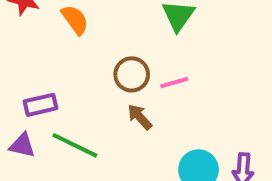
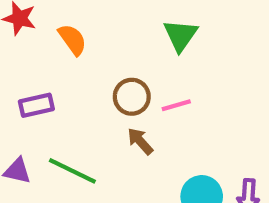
purple rectangle: (41, 105) -> (36, 105), moved

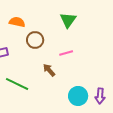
orange semicircle: (72, 40) -> (17, 22), turned -42
brown circle: (132, 97) -> (35, 40), moved

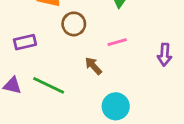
cyan circle: (78, 96) -> (116, 106), moved
purple arrow: (100, 96) -> (165, 55), moved

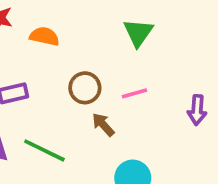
brown circle: (74, 24) -> (85, 88), moved

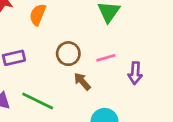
orange semicircle: (44, 36) -> (38, 15), turned -80
purple arrow: (197, 110) -> (135, 73), moved

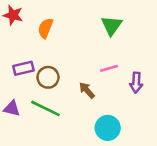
brown circle: (68, 54) -> (48, 77), moved

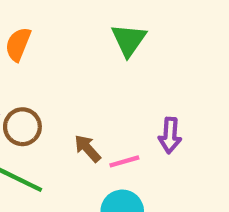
pink line: (109, 68) -> (124, 161), moved

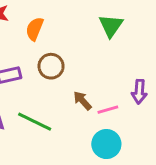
brown circle: (22, 127) -> (51, 66), moved

